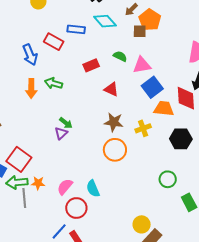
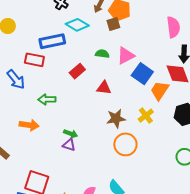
blue rectangle: (76, 29) -> (52, 41), size x1.4
orange arrow: (31, 88) -> (29, 125), moved, turned -66
orange trapezoid: (164, 109) -> (160, 90), turned -45
purple triangle: (61, 133) -> (69, 145), turned -40

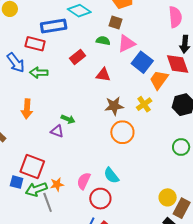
brown square: (113, 24) -> (115, 22), moved, turned 32
green arrow: (47, 99) -> (39, 73), moved
orange arrow: (29, 125) -> (27, 109), turned 84
purple triangle: (69, 145) -> (57, 131), moved

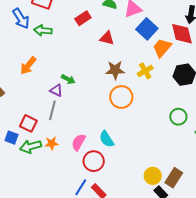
orange arrow: (27, 109) -> (28, 65), turned 30
red square: (32, 167) -> (28, 123), size x0.7
yellow circle: (168, 197) -> (153, 176), moved
gray line: (48, 202) -> (52, 110), moved, turned 30

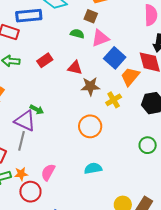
red rectangle: (83, 18) -> (45, 60), moved
brown star: (115, 70) -> (90, 86), moved
purple triangle: (56, 90) -> (25, 121), size x1.6
cyan semicircle: (107, 139) -> (93, 168), moved, turned 114
red circle: (94, 161) -> (30, 192), moved

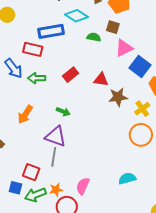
green semicircle: (77, 34) -> (94, 37), moved
green arrow: (37, 109) -> (63, 112), moved
orange circle: (90, 126) -> (141, 135), moved

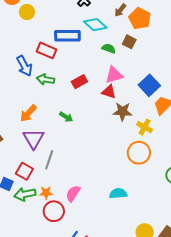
pink triangle: (124, 48) -> (114, 75), moved
yellow cross: (142, 109) -> (145, 127), turned -35
purple triangle: (56, 136) -> (34, 139), moved, turned 30

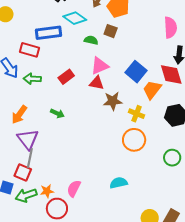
gray line: (49, 160) -> (30, 158), moved

